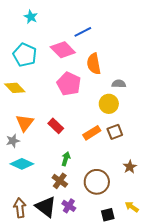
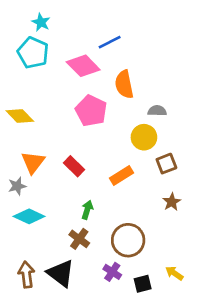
cyan pentagon: (25, 55) -> (33, 53), moved
brown square: (115, 132) -> (166, 164), moved
brown star: (130, 167) -> (172, 202), moved
purple cross: (69, 206) -> (112, 272), moved

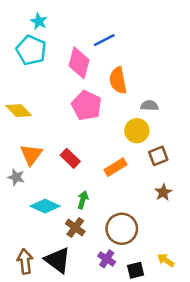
pink diamond: (83, 66) -> (79, 63), turned 60
gray star: (17, 186) -> (16, 177), turned 30
cyan diamond: (29, 216) -> (45, 206), moved

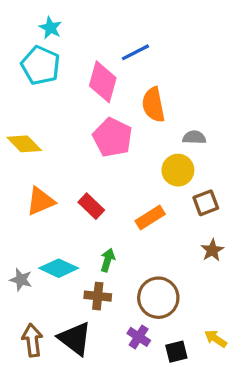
orange triangle: (31, 155) -> (41, 201), turned 30
gray star: (16, 177) -> (21, 280), moved
brown cross: (75, 228) -> (98, 296), turned -30

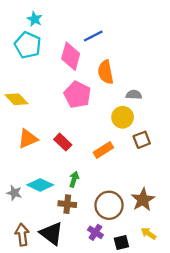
brown star: (212, 250) -> (143, 200), moved, size x1.5

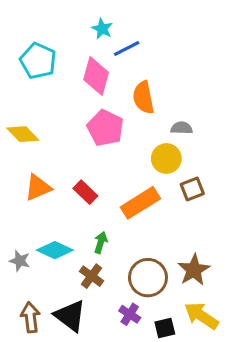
cyan star: (35, 19) -> (102, 29), moved
orange rectangle: (103, 150) -> (140, 203), size x1.4
brown cross: (67, 204) -> (91, 276), turned 30
yellow arrow: (149, 233) -> (201, 316), size x1.6

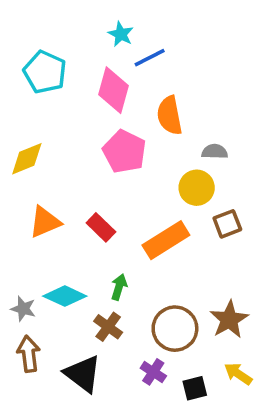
yellow diamond: (23, 134) -> (27, 159), turned -68
yellow arrow: (201, 316) -> (238, 374), size x0.7
brown arrow: (30, 317) -> (29, 354), moved

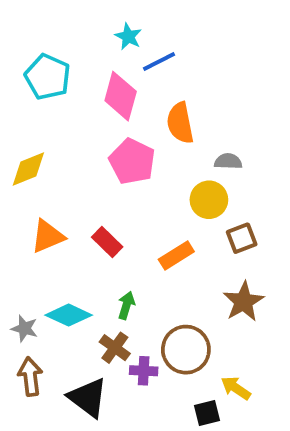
orange rectangle: (166, 240) -> (176, 255), size x0.7
brown star: (229, 320) -> (244, 302), moved
purple cross: (153, 372) -> (144, 371), moved, turned -30
yellow arrow: (238, 374) -> (236, 388), moved

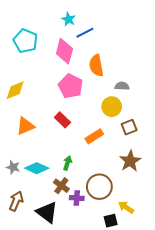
red rectangle: (107, 242) -> (62, 120), moved
gray star: (25, 328) -> (13, 167), moved
brown arrow: (30, 376) -> (16, 201), turned 30

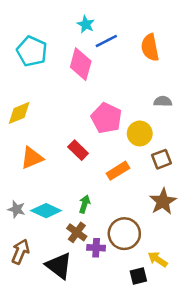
orange semicircle: (96, 66) -> (150, 47), moved
pink pentagon: (71, 86) -> (106, 118), moved
gray semicircle: (122, 86) -> (163, 101), moved

